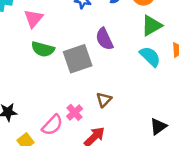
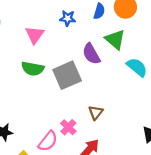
pink triangle: (34, 19) -> (35, 35), moved
green triangle: (152, 26) -> (115, 40), moved, turned -45

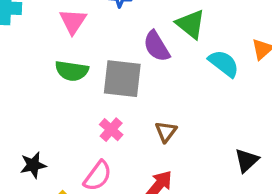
gray square: (67, 75) -> (122, 79), turned 32
pink cross: (68, 127) -> (111, 130), moved

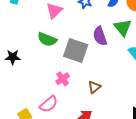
black star: (33, 165) -> (13, 57), moved

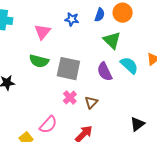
purple semicircle: (100, 36) -> (105, 72), moved
pink cross: (63, 79) -> (70, 97), moved

